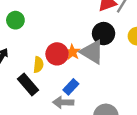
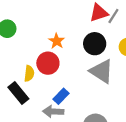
orange star: (72, 52) -> (57, 41), moved
gray triangle: (92, 52) -> (101, 71), moved

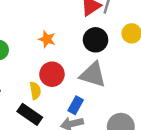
orange star: (57, 41) -> (47, 39), moved
gray triangle: (101, 71) -> (93, 75), moved

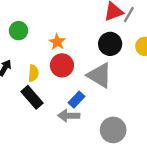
orange star: (47, 39) -> (57, 42), moved
yellow semicircle: (35, 91) -> (33, 73), moved

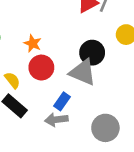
black circle: (110, 44) -> (92, 53), moved
yellow semicircle: (33, 73) -> (12, 80), turned -35

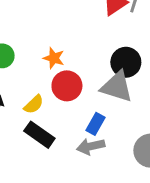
yellow semicircle: (12, 80) -> (34, 104), turned 90

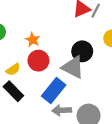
blue rectangle: (95, 124) -> (54, 90), size x1.6
gray arrow: (91, 146) -> (62, 110), moved

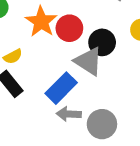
orange star: (33, 40) -> (41, 22), size x1.6
red circle: (38, 61) -> (69, 28), moved

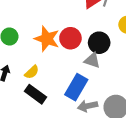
gray triangle: (88, 61) -> (92, 60), size x0.7

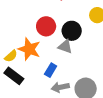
orange star: (47, 39) -> (29, 49), moved
blue rectangle: (76, 87) -> (51, 70), size x0.6

